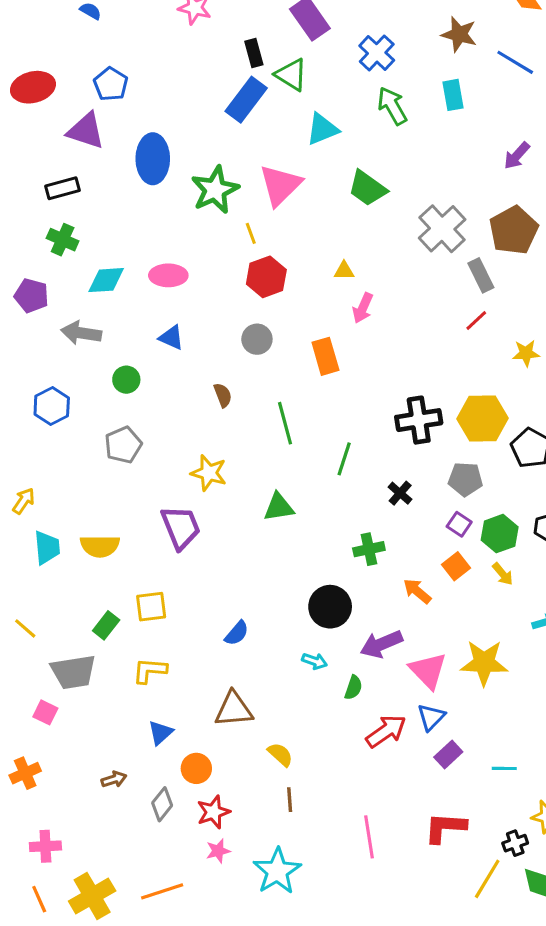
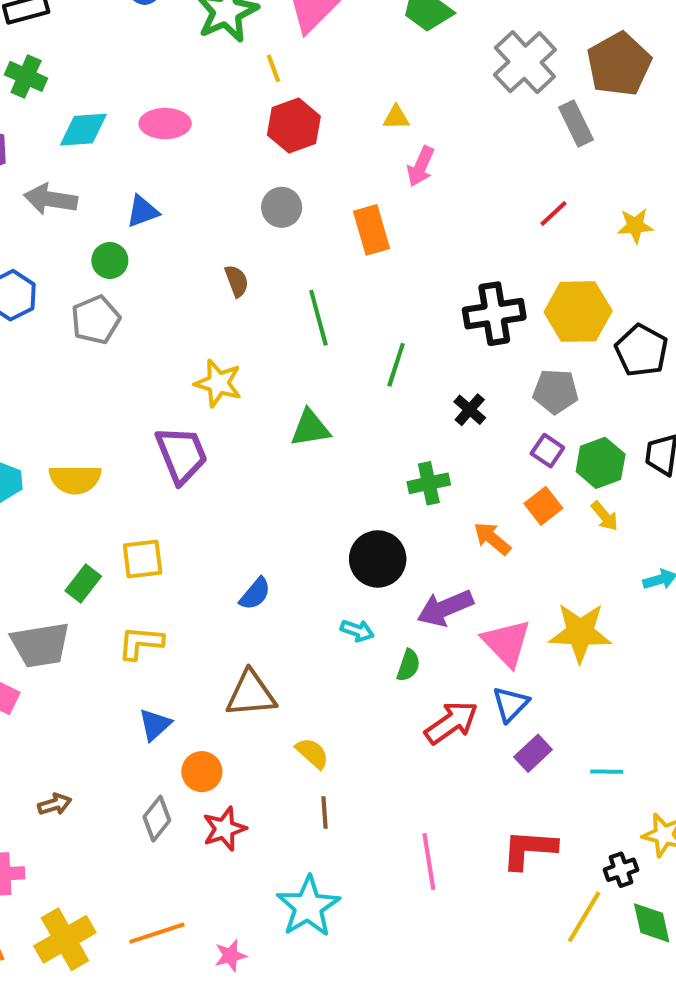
red line: (476, 320) -> (554, 213), moved
blue triangle: (171, 338) -> (143, 211), moved, turned -44
gray pentagon: (123, 445) -> (96, 320), moved
brown arrow: (114, 779) -> (55, 804), moved
pink star: (218, 851) -> (231, 956), moved

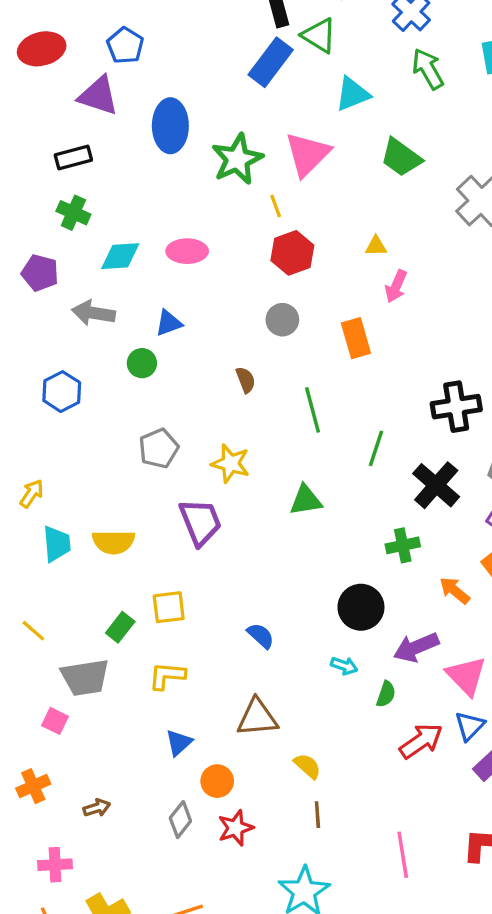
gray pentagon: (96, 320) -> (159, 448), moved
black cross: (470, 410) -> (436, 485), size x1.8
blue semicircle: (255, 594) -> (261, 636), turned -88

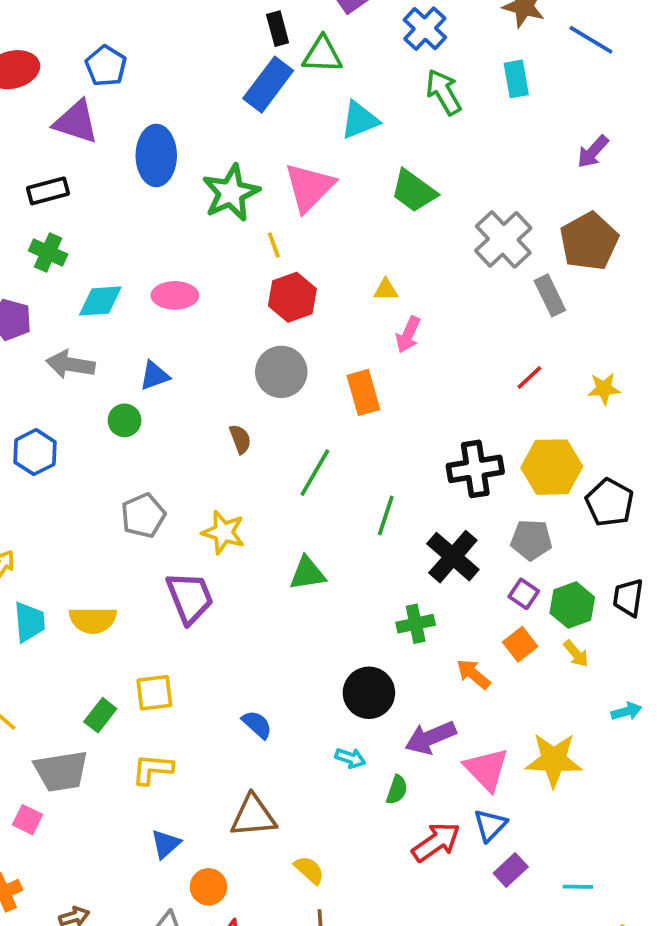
green triangle: (319, 35) -> (322, 55), turned -30
gray circle: (282, 320) -> (281, 372), size x1.4
green line: (312, 410) -> (315, 473), turned 45

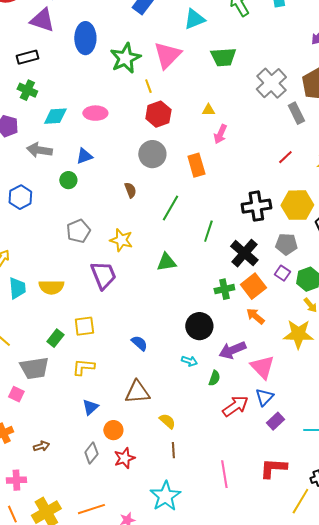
green trapezoid: (414, 191) -> (223, 57), turned -40
orange square: (520, 644) -> (253, 286), moved, size x1.4
yellow star: (554, 760) -> (298, 334), moved

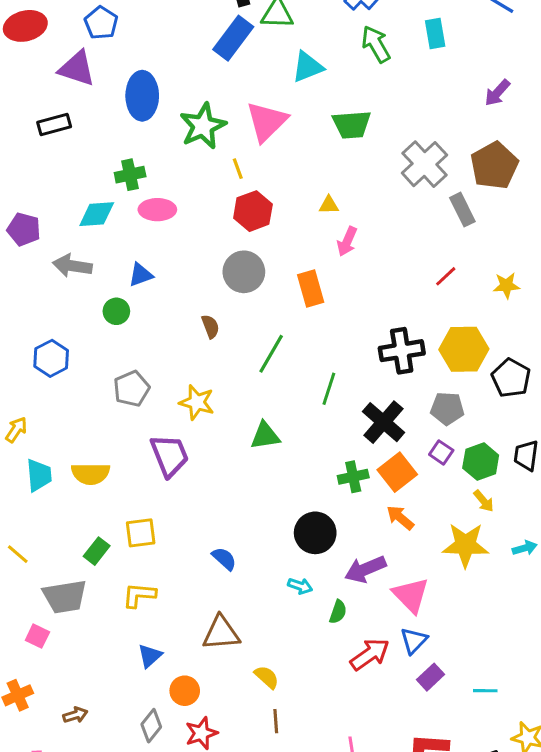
green cross: (27, 90) -> (130, 175), moved, turned -36
blue hexagon: (20, 197) -> (51, 358), moved

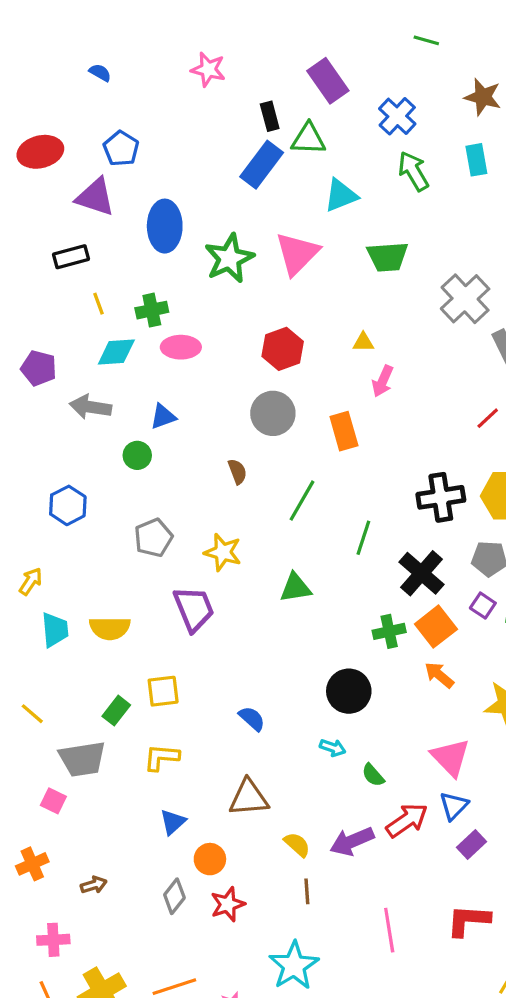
yellow line: (238, 169) -> (98, 304), moved
purple arrow: (365, 569) -> (352, 841), moved
green semicircle: (338, 612) -> (373, 775), turned 120

